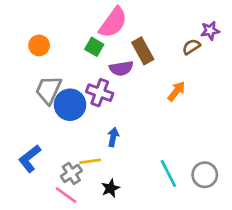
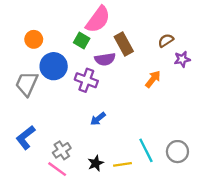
purple star: (210, 31) -> (182, 59), moved
gray trapezoid: (48, 90) -> (27, 84), moved
blue circle: (70, 105) -> (54, 66), moved
blue arrow: (113, 137) -> (98, 119), turned -140
yellow line: (90, 161) -> (123, 164), moved

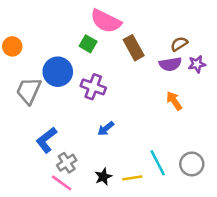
pink semicircle: (98, 19) -> (106, 21), turned 80
orange circle: (34, 39) -> (12, 46), moved
purple semicircle: (105, 59) -> (170, 64), moved
orange arrow: (153, 79) -> (174, 101), moved, turned -72
blue L-shape: (26, 138) -> (46, 140), moved

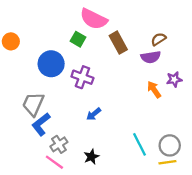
purple star: (197, 64) -> (174, 79), moved
gray trapezoid: (29, 91) -> (33, 104), moved
yellow line: (132, 178) -> (167, 162), moved

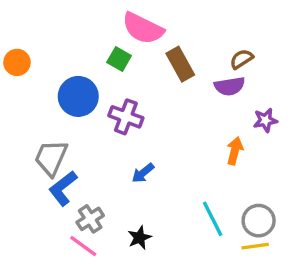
orange arrow: (154, 90) -> (235, 151), moved, turned 48

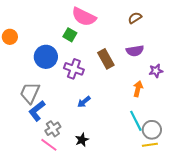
brown semicircle: (242, 59) -> (135, 18), moved
brown rectangle: (180, 64) -> (106, 59), moved
cyan line: (213, 219) -> (136, 121), moved

